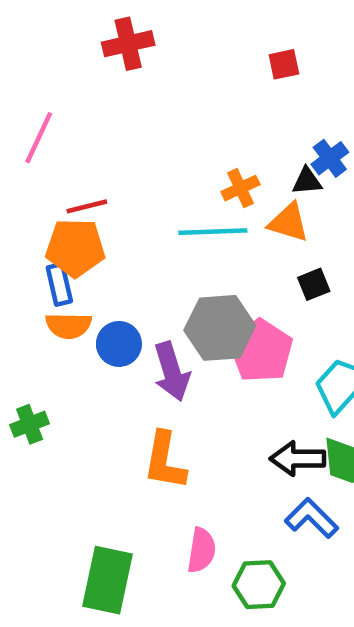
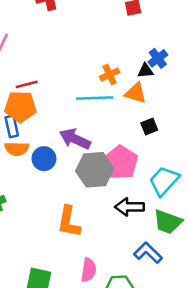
gray hexagon: (220, 328) -> (95, 170), moved
purple arrow: (172, 371) -> (75, 139), moved, turned 132
black arrow: (298, 459) -> (129, 207), moved

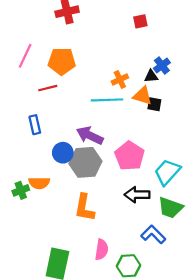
orange pentagon: (20, 107) -> (62, 61), moved
black square: (149, 126) -> (154, 104), moved, turned 32
orange semicircle: (17, 149) -> (39, 183), moved
gray hexagon: (95, 170) -> (85, 162), moved

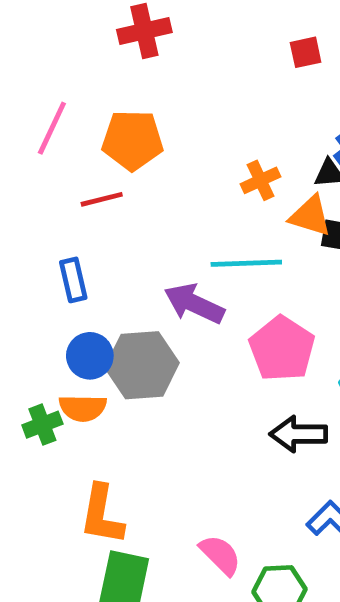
cyan line: (107, 100) -> (246, 263), moved
blue circle: (63, 153) -> (90, 356), moved
gray hexagon: (85, 162) -> (142, 365), moved
orange L-shape: (84, 208) -> (102, 515), moved
pink semicircle: (102, 250) -> (220, 555), turned -54

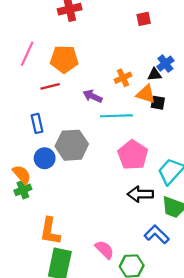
purple arrow: (194, 304) -> (93, 96), moved, size x0.7
gray hexagon: (142, 365) -> (72, 145), moved
orange semicircle: (83, 408) -> (22, 175), moved, turned -132

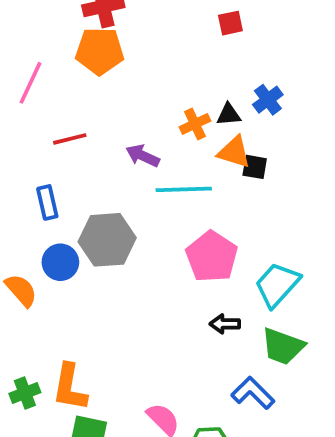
orange pentagon: (64, 59) -> (100, 51), moved
black triangle: (155, 74) -> (229, 115), moved
green cross: (23, 190) -> (25, 393), moved
black arrow: (140, 194) -> (225, 324), size x0.7

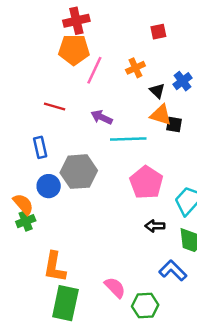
pink line: (30, 83) -> (94, 70), moved
black triangle: (229, 115) -> (157, 91), turned 49
orange cross: (195, 124) -> (135, 68), moved
red line: (70, 139) -> (55, 106), turned 30
green cross: (25, 393) -> (26, 221), moved

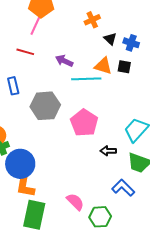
pink line: (94, 70) -> (36, 24), moved
blue cross: (183, 81) -> (131, 43), moved, turned -35
orange triangle: (161, 115) -> (103, 66), moved
pink pentagon: (146, 182) -> (84, 123), moved
blue circle: (49, 186) -> (20, 164), moved, size x1.5

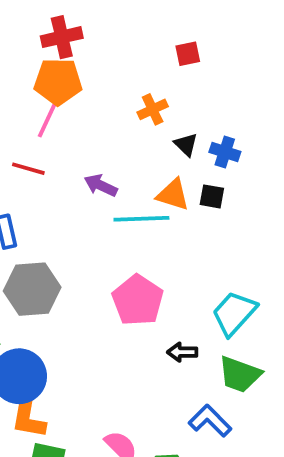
gray hexagon: (45, 106) -> (32, 289), moved

